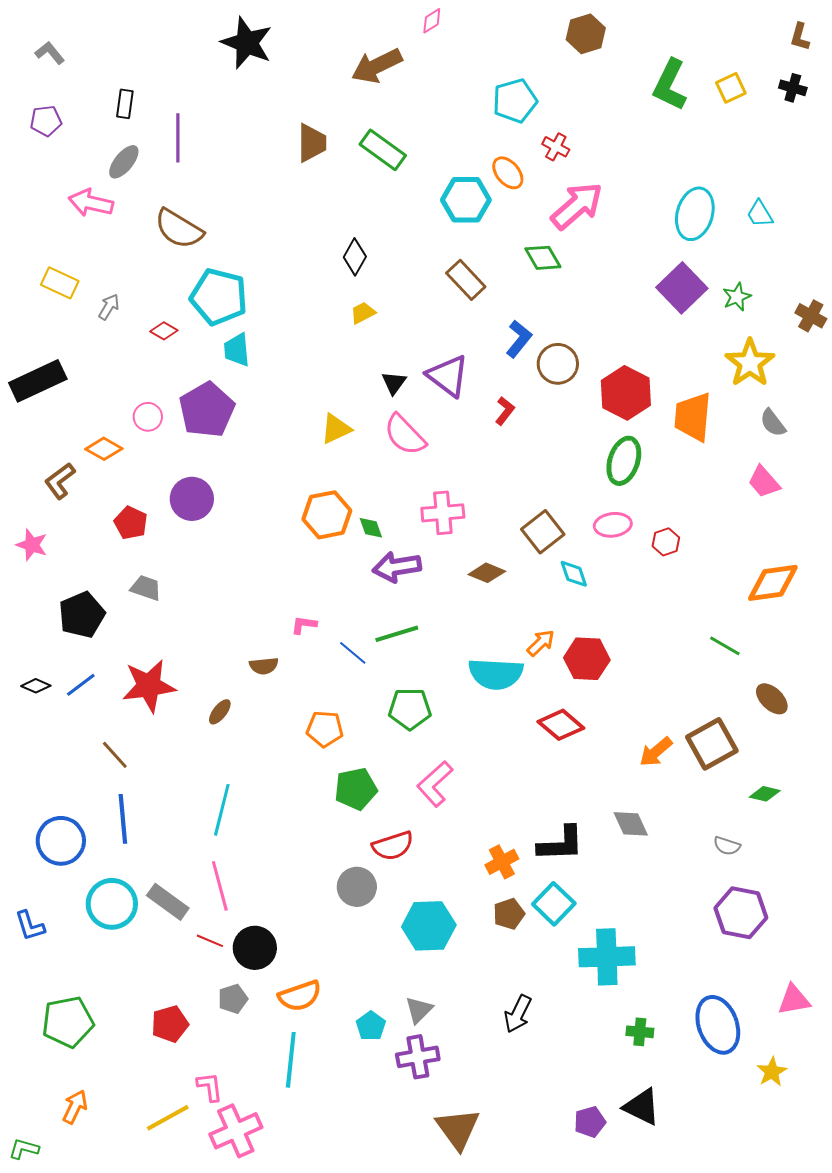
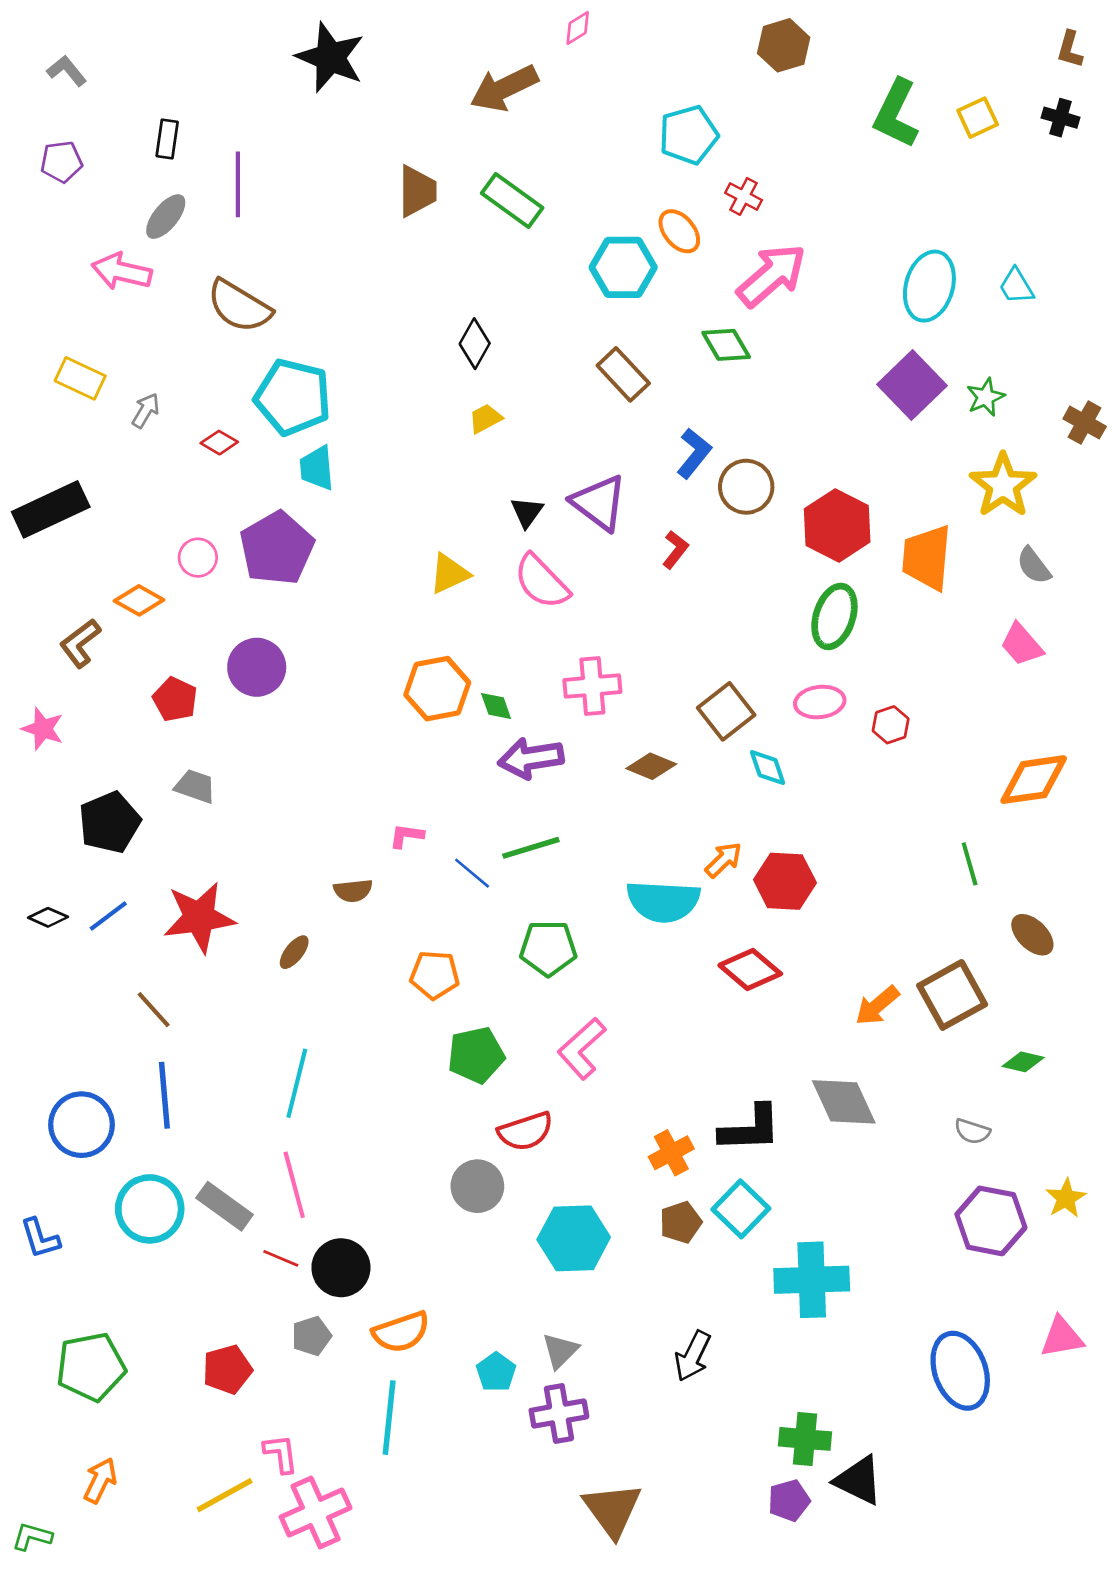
green line: (725, 646) -> (970, 864), turned 44
gray diamond: (631, 824) -> (844, 1102), size x1.4
green cross: (640, 1032) -> (805, 1439), moved, size x1.4
yellow star: (772, 1072) -> (1066, 1198), moved

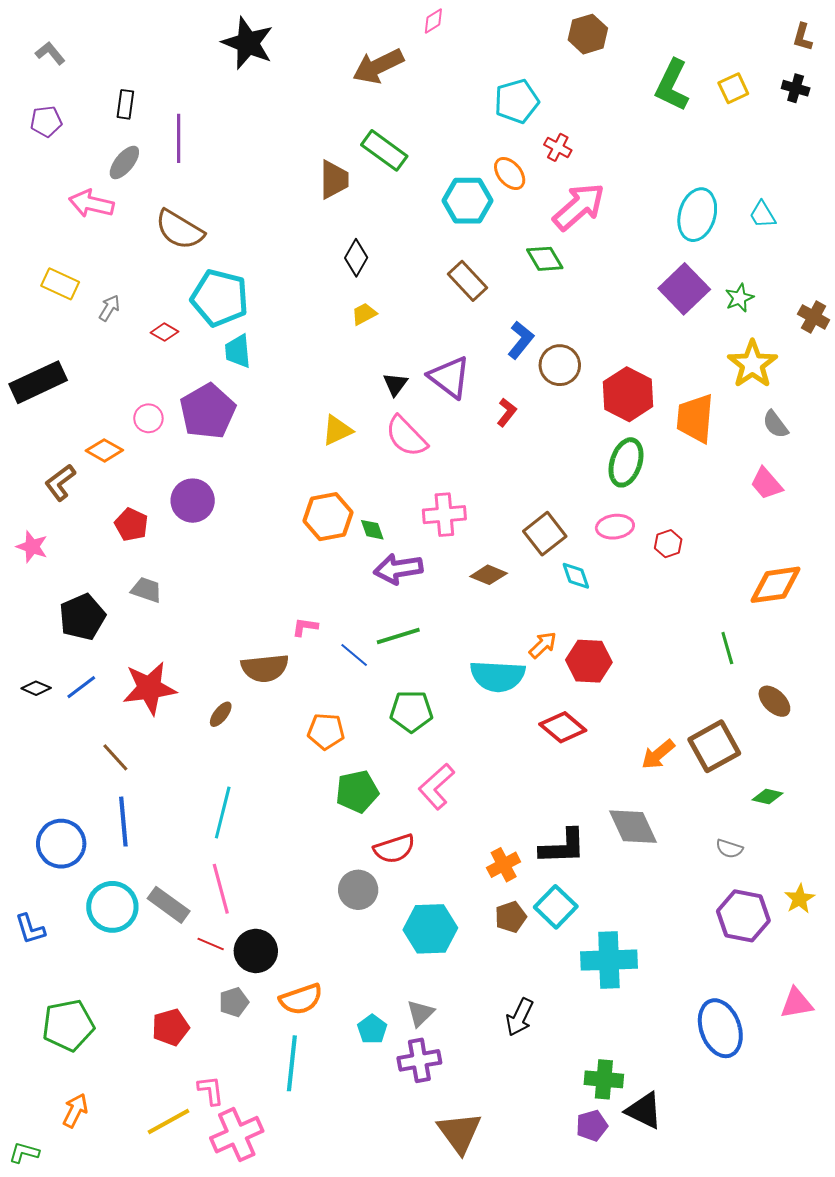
brown trapezoid: (417, 191) -> (334, 180), moved
brown semicircle: (353, 891) -> (265, 668), size x1.6

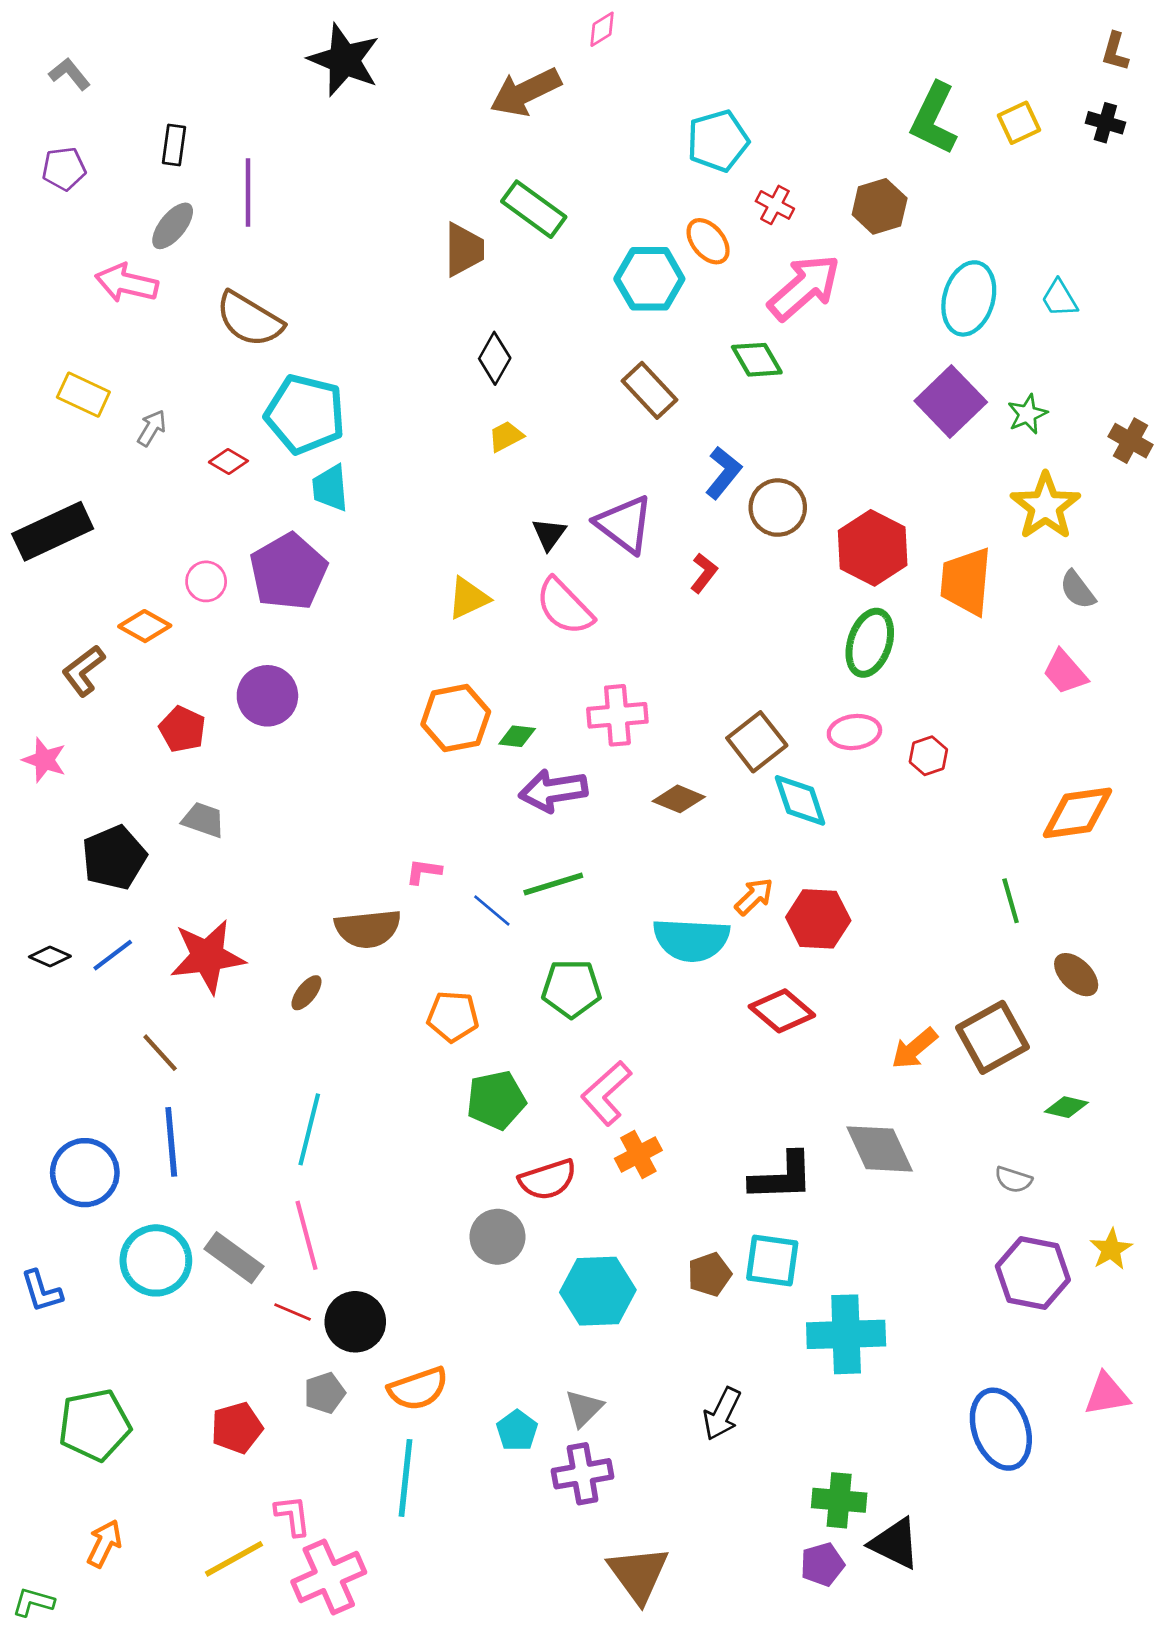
brown hexagon: (588, 34) -> (880, 206), moved
green diamond: (372, 530) -> (517, 736), turned -64
cyan diamond: (576, 576) -> (800, 800), size x1.4
orange cross: (504, 865) -> (638, 1154), moved
cyan square: (556, 907) -> (772, 1260), turned -36

